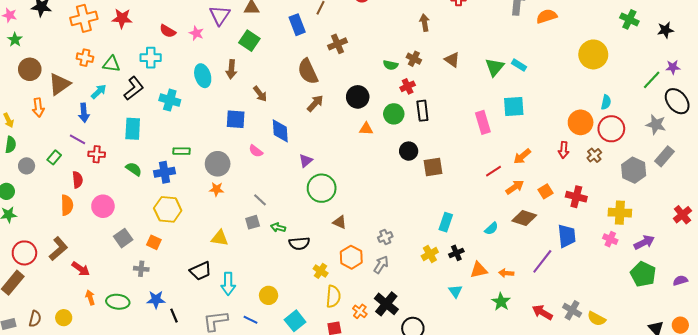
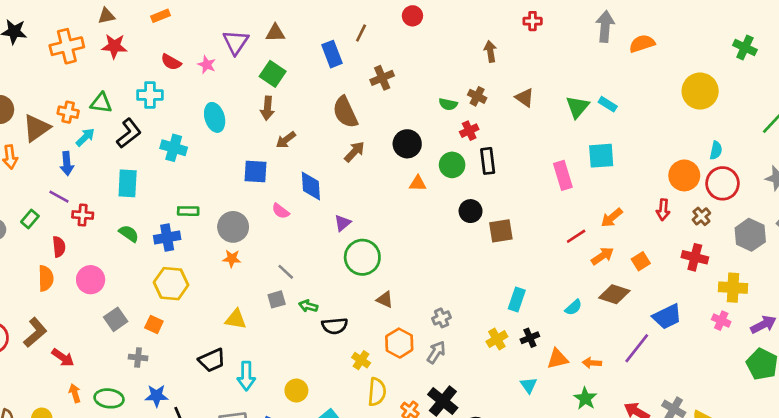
orange cross: (85, 58) -> (68, 112), moved
brown arrow: (231, 69) -> (267, 108), moved
brown arrow: (260, 94) -> (286, 140), turned 91
red cross: (576, 197) -> (695, 257), moved
blue trapezoid: (567, 236) -> (667, 317), turned 70

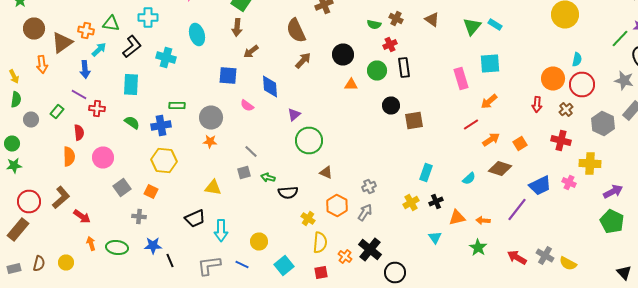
orange arrow: (612, 218) -> (489, 102), moved
pink cross: (721, 321) -> (569, 182), moved

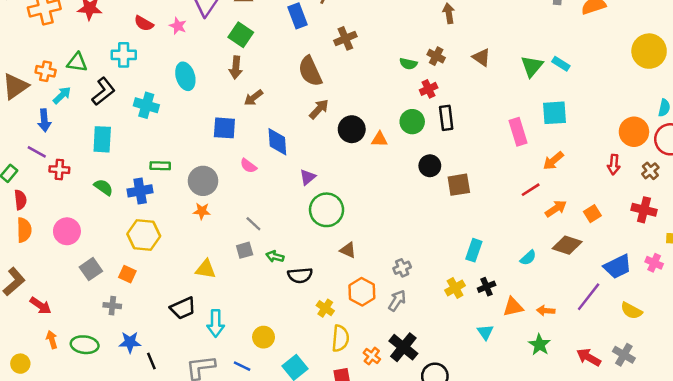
black circle: (343, 54) -> (352, 129), moved
red semicircle: (79, 132) -> (20, 200), moved
yellow semicircle: (568, 264) -> (631, 311), moved

